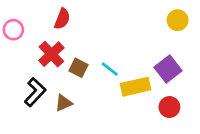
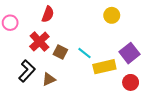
yellow circle: (178, 20) -> (112, 15), moved

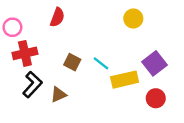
red cross: (39, 42) -> (25, 53), moved, turned 30

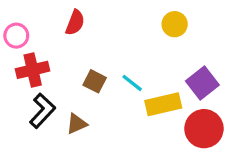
red circle: (156, 98) -> (204, 129), size x1.5

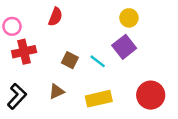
purple square: (202, 83) -> (124, 47), moved
yellow rectangle: (163, 104) -> (99, 99), moved
black L-shape: (42, 111) -> (17, 96), moved

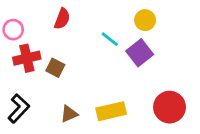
brown square: (70, 60) -> (55, 68), moved
cyan line: (98, 61) -> (110, 39), moved
brown triangle: (57, 91) -> (69, 114), moved

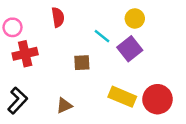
red semicircle: (62, 19) -> (58, 17), turned -30
brown square: (55, 68) -> (82, 63), moved, turned -30
yellow rectangle: (111, 111) -> (122, 97), moved, turned 36

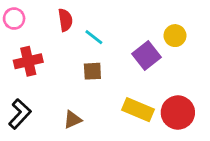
yellow circle: (135, 19) -> (175, 36), moved
pink circle: (13, 27) -> (14, 19), moved
cyan line: (102, 36) -> (94, 37), moved

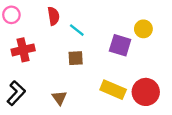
purple square: (147, 56) -> (120, 45), turned -35
brown triangle: (72, 120) -> (59, 98), turned -42

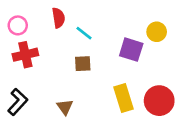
pink circle: (11, 15) -> (18, 25), moved
yellow rectangle: (113, 90) -> (123, 98), turned 50

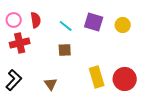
red semicircle: (59, 18) -> (36, 20), moved
purple square: (131, 50) -> (94, 22), moved

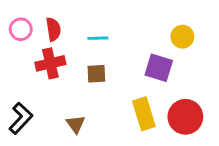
purple square: (94, 22) -> (159, 68), moved
cyan line: (66, 26) -> (98, 38), turned -40
red cross: (20, 43) -> (50, 63), moved

